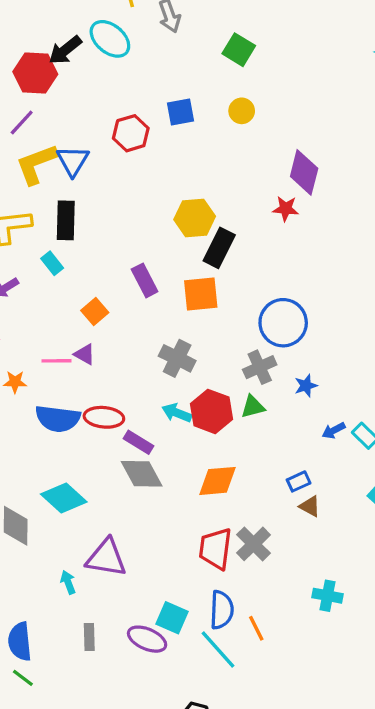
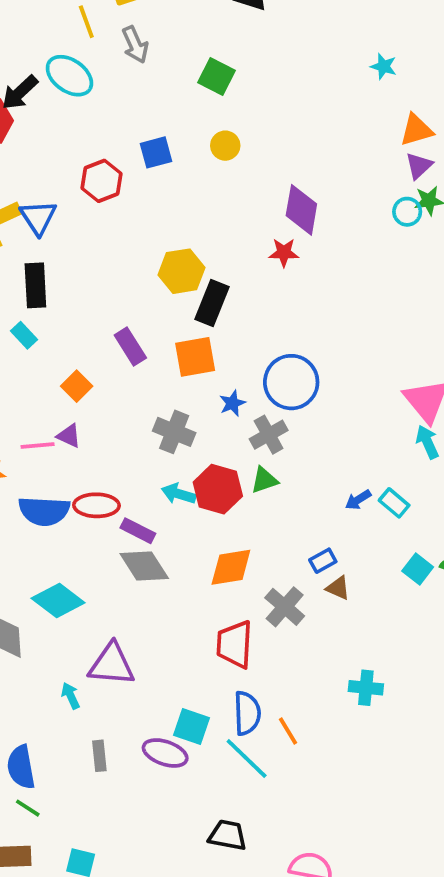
blue star: (306, 386) -> (232, 403), moved
gray cross: (253, 544) -> (285, 607), moved

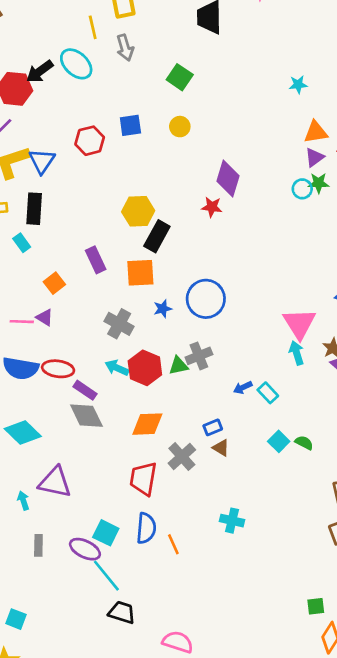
cyan star: (384, 66) -> (298, 84), turned -30
gray cross: (269, 435) -> (199, 356), moved
cyan line: (247, 758) -> (106, 576), moved

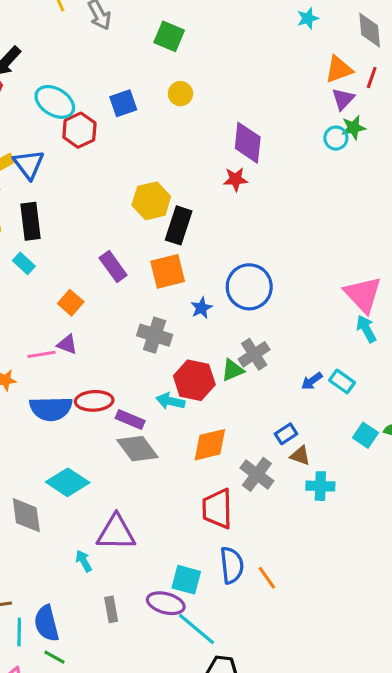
cyan ellipse: (76, 64) -> (55, 102), moved
cyan arrow: (117, 368) -> (170, 401), moved
cyan cross: (232, 521) -> (320, 486), moved

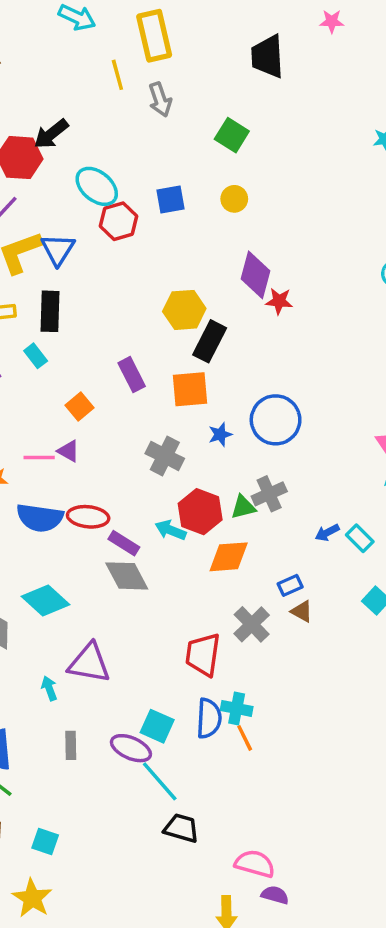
purple diamond: (248, 143) -> (255, 275), moved
orange diamond: (210, 445) -> (229, 557), moved
cyan cross: (320, 486) -> (237, 708), moved

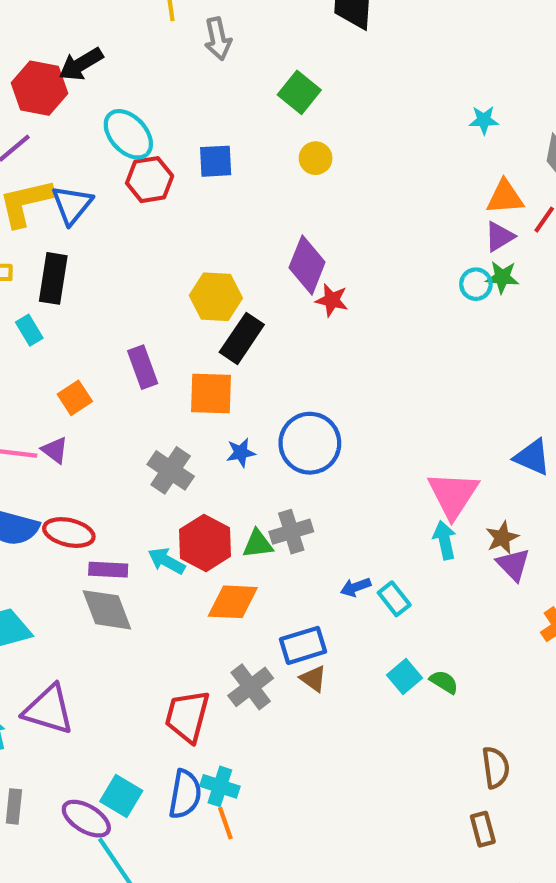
yellow circle: (234, 199) -> (316, 158), moved
purple rectangle: (124, 543) -> (108, 570), turned -36
blue rectangle: (290, 585) -> (303, 645), size x1.5

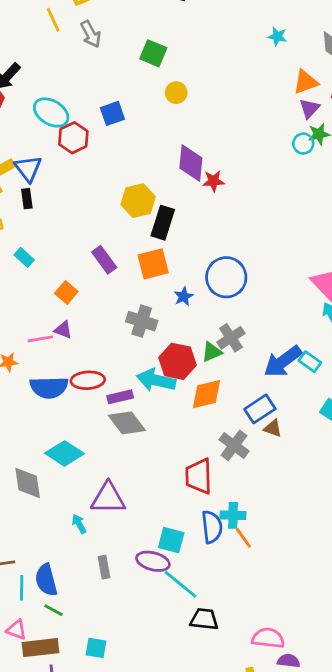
cyan star: (484, 120) -> (277, 36), turned 30
black rectangle: (53, 278) -> (27, 199), moved, size x0.6
cyan arrow: (167, 561) -> (156, 380), size x1.5
blue arrow: (356, 587) -> (283, 361), size x2.0

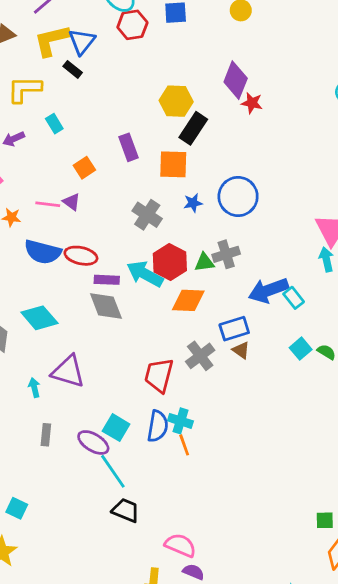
black rectangle: (27, 199) -> (73, 69), turned -60

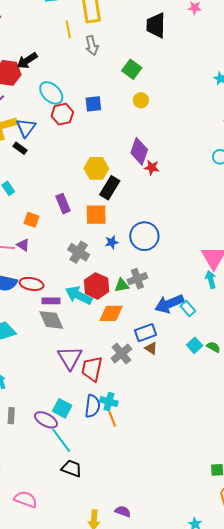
orange square: (84, 168) -> (31, 220), turned -35
purple triangle: (68, 371) -> (70, 358), moved, turned 44
pink semicircle: (180, 545) -> (26, 499), moved

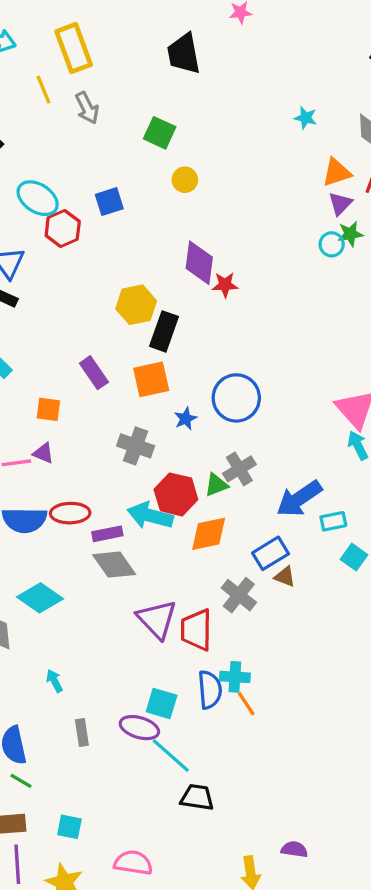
cyan rectangle: (188, 308) -> (333, 521), moved, turned -49

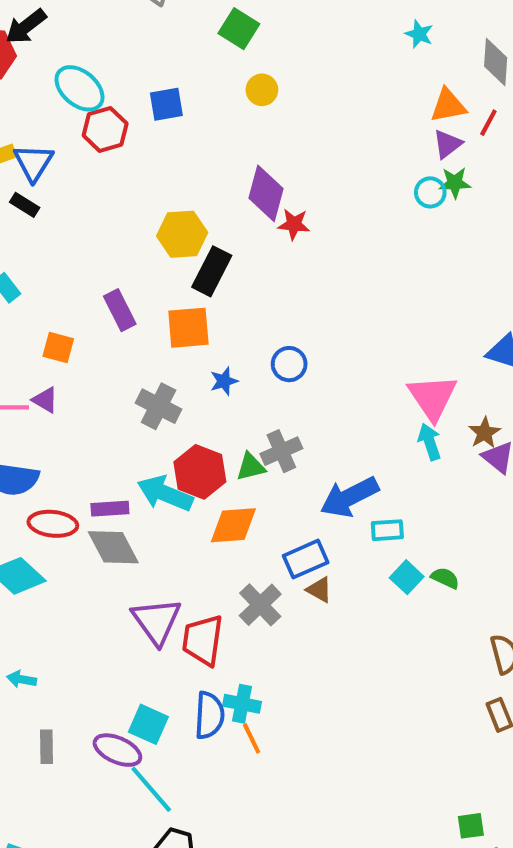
blue circle: (236, 398) -> (289, 364), size x0.6
red ellipse: (70, 513) -> (53, 524), moved
cyan arrow: (54, 681) -> (22, 679), turned -60

